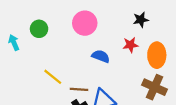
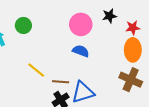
black star: (141, 20) -> (109, 16), moved
pink circle: (85, 23) -> (81, 24), moved
red star: (130, 45) -> (133, 28), moved

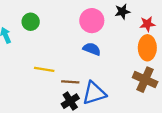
yellow line: (36, 70) -> (44, 69), turned -30

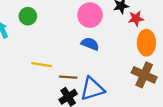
red star: (147, 24) -> (136, 18), moved

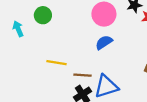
blue semicircle: (90, 44) -> (104, 42), turned -54

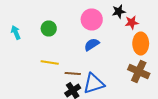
green circle: (43, 15) -> (49, 28), moved

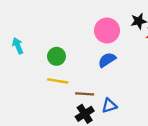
green circle: (49, 28) -> (57, 56), moved
blue triangle: (94, 84) -> (109, 106), size x0.6

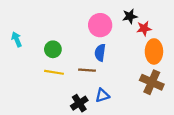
blue semicircle: (107, 60) -> (100, 53), turned -49
brown line: (85, 94) -> (87, 70), moved

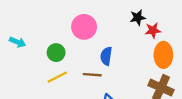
pink circle: (100, 25) -> (84, 27), moved
cyan arrow: (17, 39) -> (18, 42), turned 136
yellow line: (54, 72) -> (57, 77), turned -36

